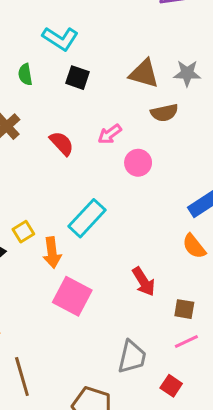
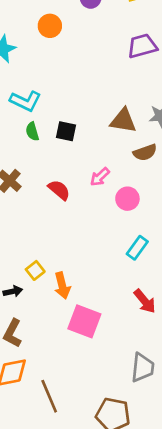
cyan L-shape: (60, 39) -> (25, 101), moved
green semicircle: (25, 74) -> (32, 131), moved
cyan rectangle: (87, 218) -> (137, 248), moved, size x0.7

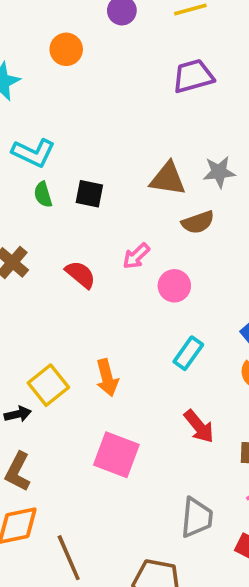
yellow square: (35, 270) -> (48, 385), size x1.5
orange arrow: (62, 286) -> (107, 378), moved

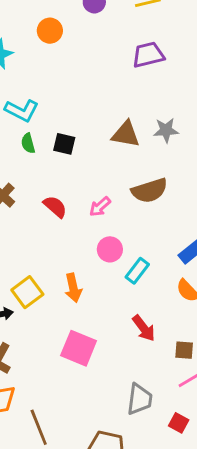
brown semicircle: (198, 222) -> (150, 191), moved, size x1.4
pink arrow: (136, 256) -> (100, 207), moved
pink circle: (174, 286) -> (110, 249), moved

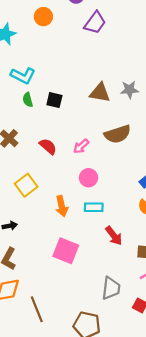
purple trapezoid: (148, 55) -> (95, 23), moved, turned 140
cyan rectangle: (137, 271) -> (94, 207), moved, turned 54
yellow square: (27, 292) -> (26, 185), moved

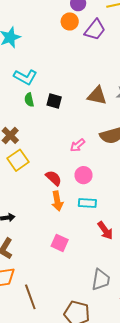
orange circle: (43, 17) -> (70, 21), moved
red semicircle: (48, 146) -> (54, 178), moved
yellow square: (26, 185) -> (18, 160), moved
pink square: (66, 251) -> (60, 243), size x0.7

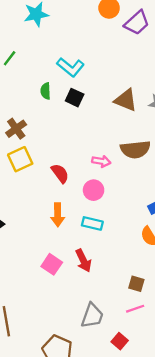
cyan L-shape: (25, 77) -> (71, 67), moved
pink arrow: (78, 145) -> (101, 161), moved, turned -140
red semicircle: (54, 178) -> (60, 173), moved
red arrow: (105, 230) -> (83, 261), moved

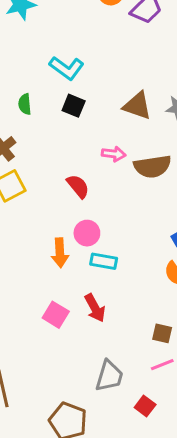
green semicircle: (46, 91) -> (25, 104), moved
pink arrow: (101, 161) -> (114, 154), moved
red semicircle: (60, 173) -> (78, 186), moved
pink circle: (94, 190) -> (87, 233), moved

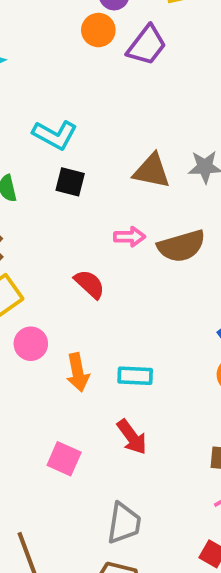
pink circle: (87, 233) -> (31, 344), moved
pink square: (56, 315) -> (64, 459), moved
gray trapezoid: (109, 376) -> (124, 523), moved

